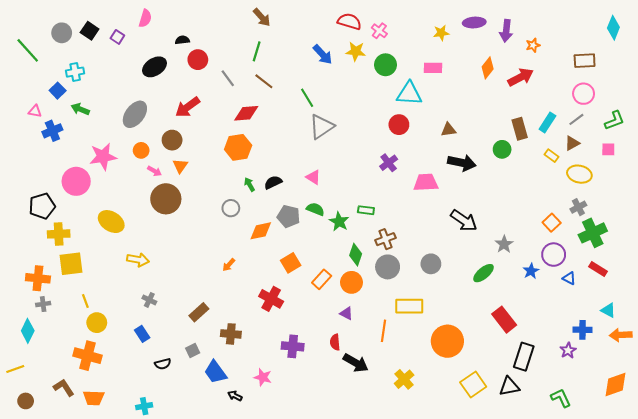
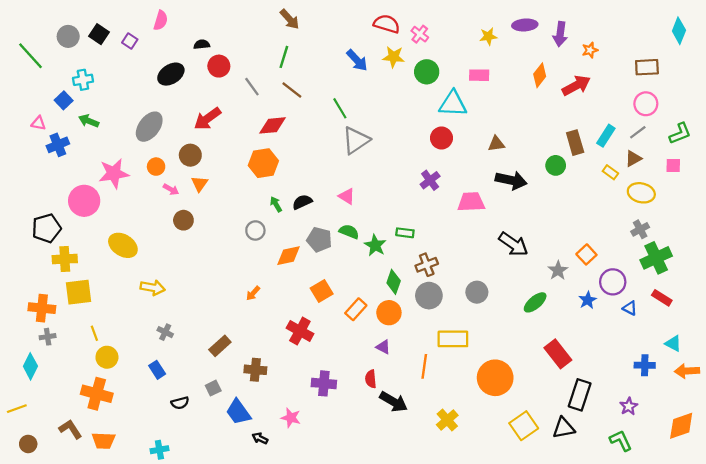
brown circle: (166, 199) -> (183, 220), size x0.6
orange square: (552, 223) -> (586, 254), moved
purple star: (568, 350) -> (629, 406), moved

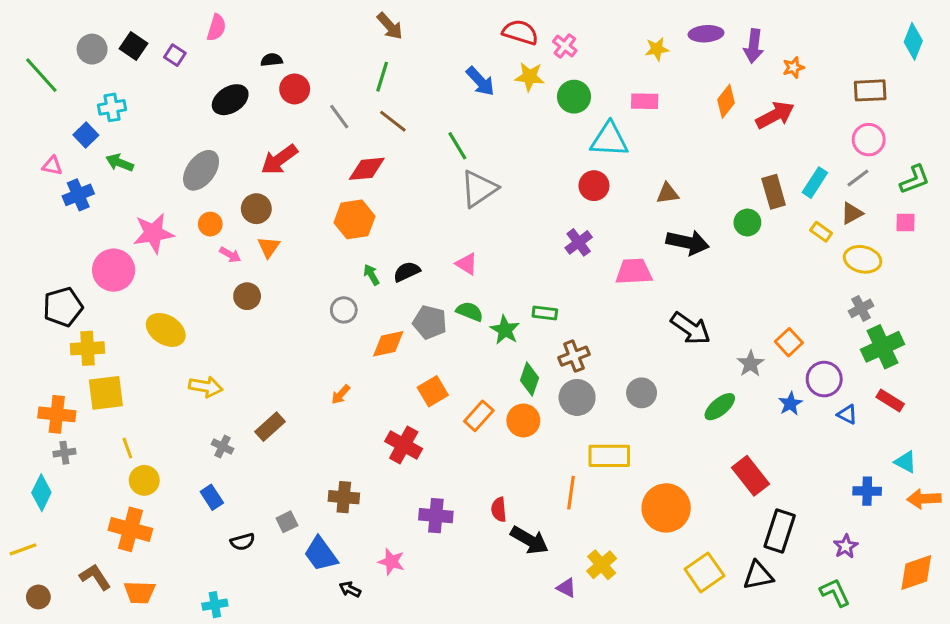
brown rectangle: (220, 346) -> (270, 427), moved
purple triangle: (383, 347) -> (566, 588), moved

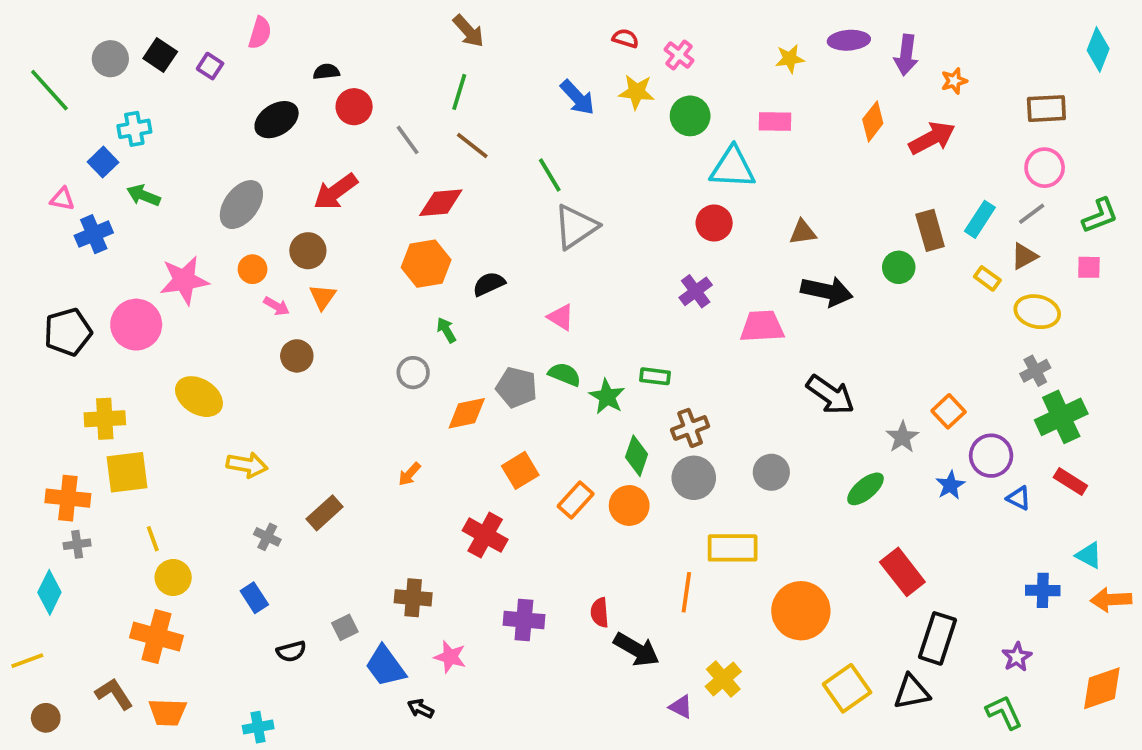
red semicircle: (520, 32) -> (625, 38), size x0.6
black semicircle: (407, 272) -> (489, 284), moved
black pentagon: (63, 307) -> (68, 332), moved
pink star: (391, 562) -> (450, 657), moved

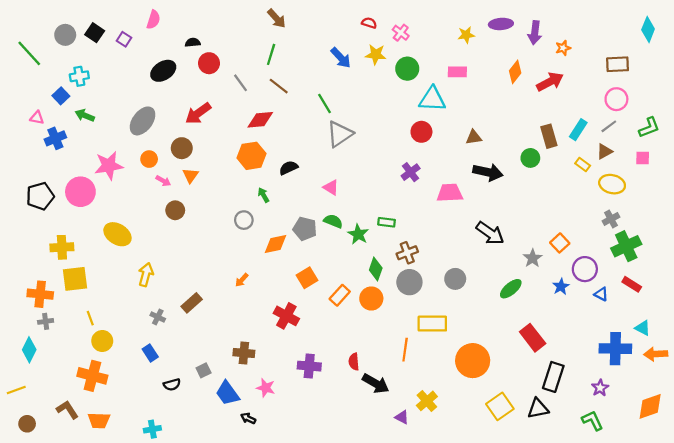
yellow arrow: (247, 465) -> (146, 275), turned -85
blue cross: (1043, 590) -> (615, 349), size x1.6

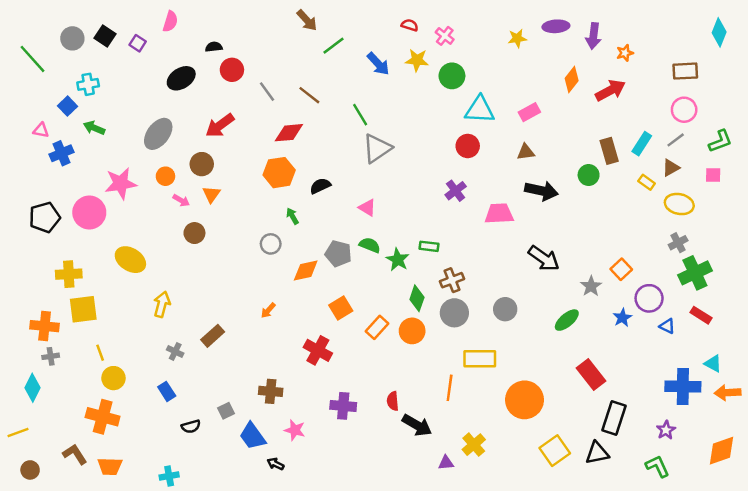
green line: (271, 54) -> (334, 46), moved, turned 36
pink rectangle: (457, 72) -> (529, 112), moved, turned -30
purple triangle: (402, 417) -> (446, 463), turned -32

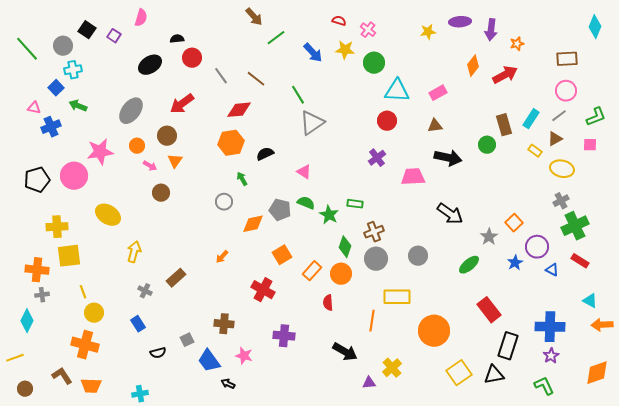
gray circle: (72, 38) -> (63, 46), moved
blue cross: (683, 387) -> (550, 327), moved
red semicircle: (393, 401) -> (328, 303), moved

